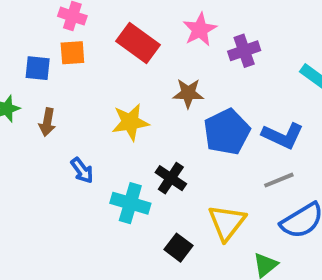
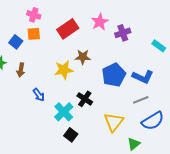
red rectangle: (138, 43) -> (68, 29), turned -70
blue square: (38, 68) -> (16, 42), turned 32
brown star: (188, 93) -> (83, 57), moved
cyan cross: (130, 203) -> (64, 112), turned 30
black square: (179, 248) -> (71, 135), moved

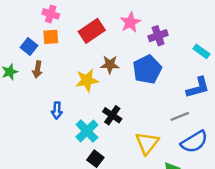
brown arrow: (21, 70) -> (37, 69), moved
blue pentagon: (114, 75) -> (147, 69), moved
blue L-shape: (143, 77) -> (198, 88), moved, turned -40
blue arrow: (39, 95) -> (57, 110), turned 40

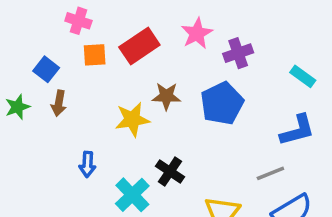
orange square: (51, 37) -> (95, 55), moved

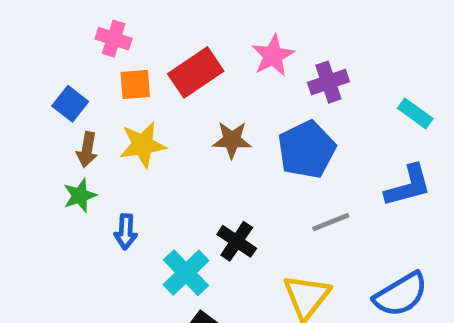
green star: (17, 107) -> (80, 195), moved
yellow star: (132, 119) -> (143, 145), moved
gray line: (270, 173) -> (331, 222), moved

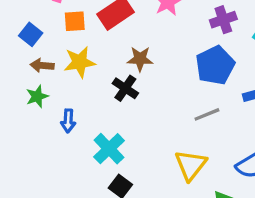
purple cross: (328, 82) -> (223, 20), moved
brown arrow: (87, 150) -> (42, 65), turned 85
blue pentagon: (307, 150) -> (215, 65), moved
black cross: (237, 241) -> (125, 88), moved

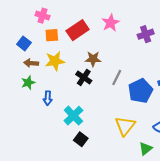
blue pentagon: (215, 65) -> (140, 91), moved
gray line: (207, 114) -> (117, 77), moved, turned -42

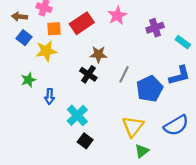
yellow star: (55, 61) -> (46, 51), moved
brown arrow: (31, 63) -> (20, 17), moved
green triangle: (146, 149) -> (142, 151), moved

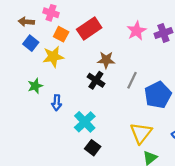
pink star: (117, 15) -> (136, 31), moved
orange square: (54, 29) -> (61, 34), turned 32

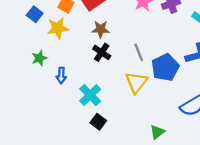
brown star: (106, 60) -> (101, 29), moved
gray line: (132, 80) -> (139, 52), turned -48
yellow triangle: (141, 133) -> (136, 82), moved

